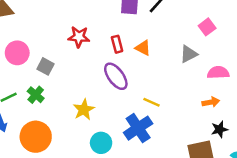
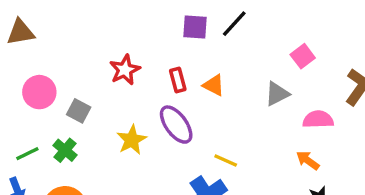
red star: (79, 37) -> (125, 70), turned -30
orange arrow: (211, 102) -> (308, 160), turned -133
yellow star: (84, 110) -> (132, 140), moved

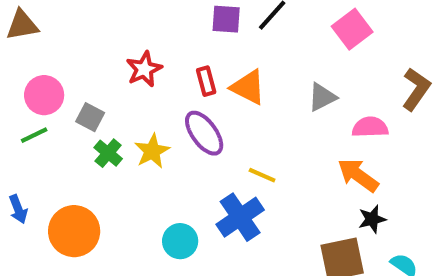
pink square: (303, 56) -> (352, 29), moved, size x1.4
orange triangle: (214, 85) -> (248, 87), size x1.4
green cross: (65, 150) -> (108, 153), moved
green line: (27, 154) -> (34, 135), moved
orange arrow: (308, 160) -> (358, 175), size x1.5

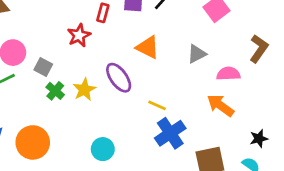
red rectangle: (206, 81) -> (103, 13), moved, turned 30
blue cross: (240, 217) -> (170, 133), moved
black star: (372, 219) -> (259, 139), moved

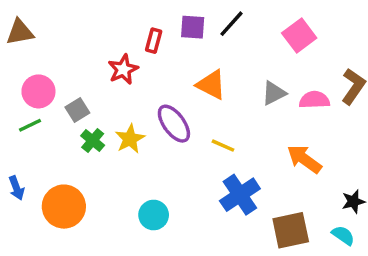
gray square: (43, 67) -> (77, 110), turned 30
pink semicircle: (228, 74) -> (314, 100), moved
yellow line: (157, 105) -> (223, 146), moved

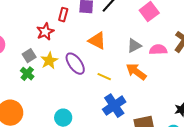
gray square: (77, 110) -> (29, 56), moved
yellow star: (130, 139) -> (49, 61), moved
orange arrow: (304, 159) -> (136, 72), moved

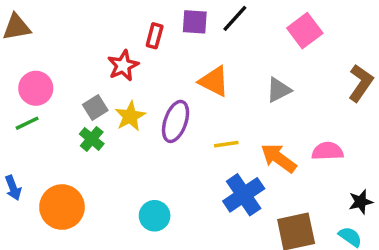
pink semicircle: (158, 50) -> (327, 151), moved
purple ellipse: (75, 64) -> (176, 121), turned 55
orange arrow: (136, 72) -> (279, 158), moved
yellow line: (104, 77) -> (226, 144), turned -32

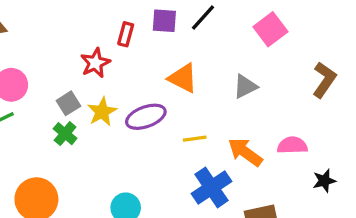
purple ellipse: (176, 121) -> (146, 117), turned 51
black star: (361, 202) -> (324, 181), moved

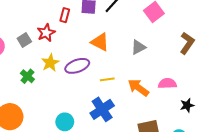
gray square: (68, 103) -> (24, 40), moved
blue cross: (211, 187) -> (102, 109), moved

